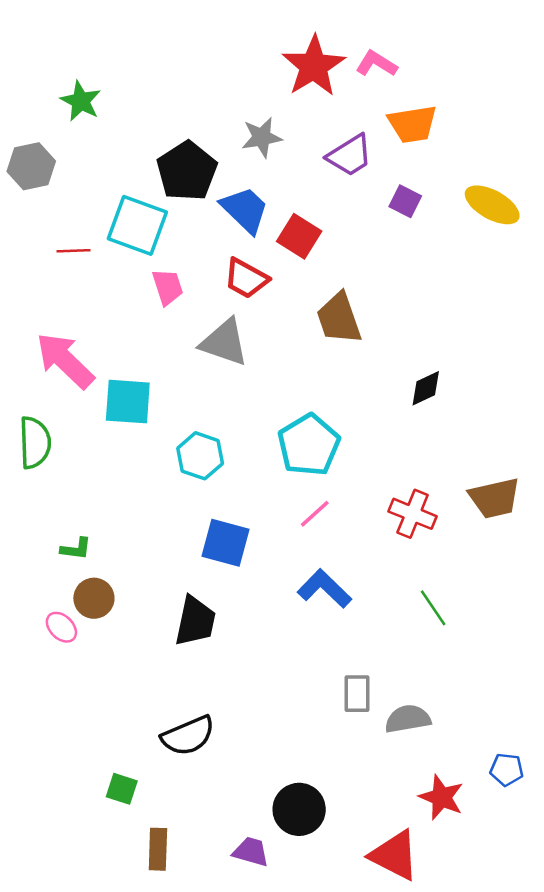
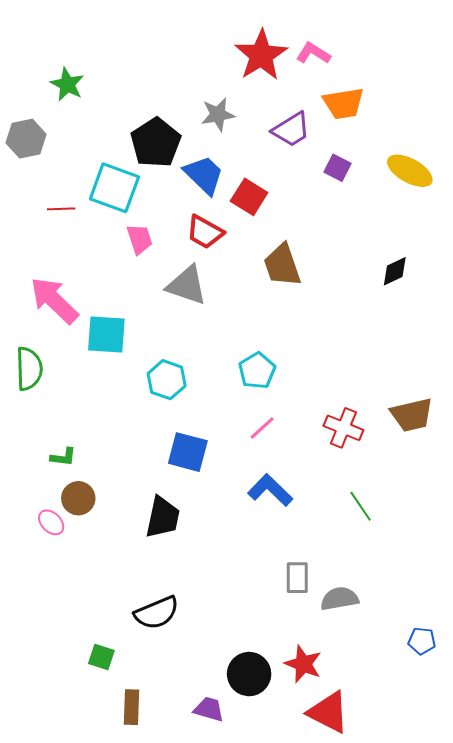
black diamond: (426, 388) -> (395, 271), moved
cyan pentagon: (309, 445) -> (257, 371), size x0.7
red star: (441, 797) -> (303, 664), moved

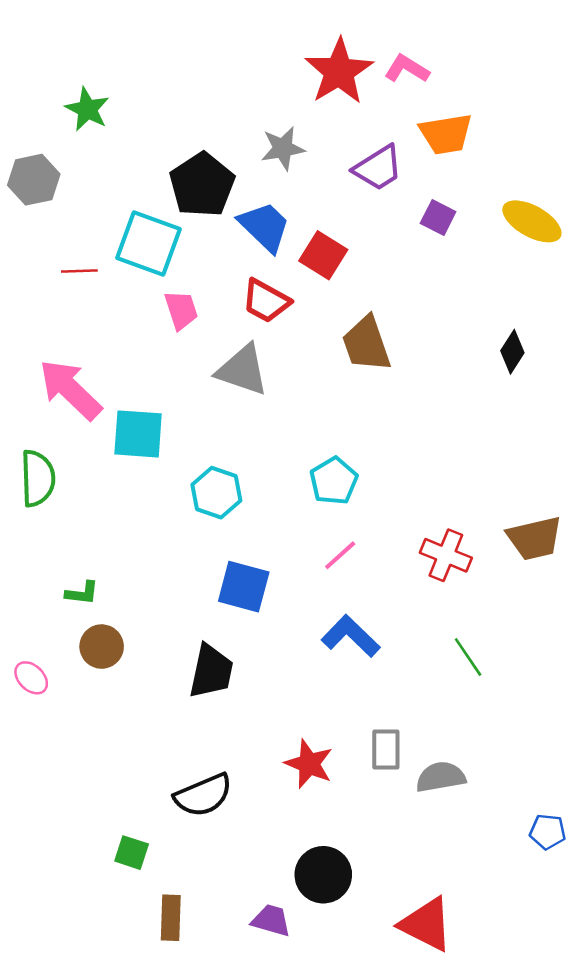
black diamond: (395, 271) -> (512, 352), turned -32
pink ellipse: (51, 522) -> (31, 678), moved
red star: (303, 664) -> (309, 764), moved

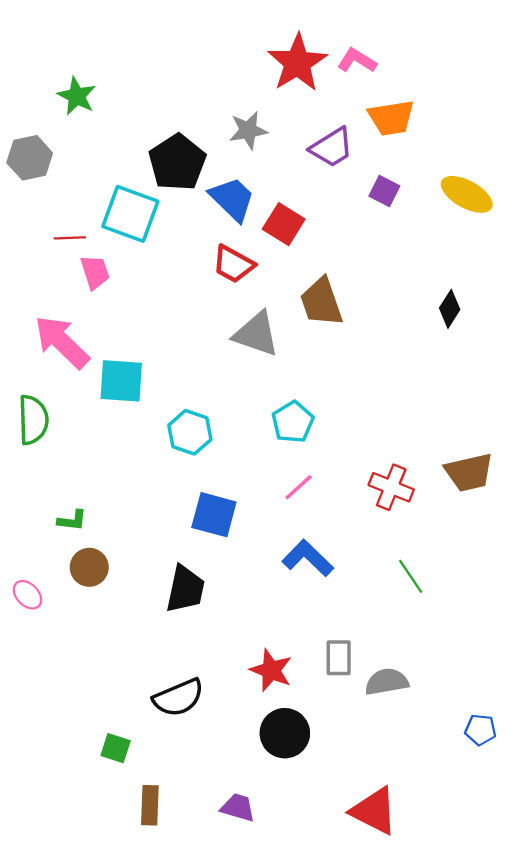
pink trapezoid: (181, 310) -> (95, 272), moved
gray triangle: (242, 370) -> (256, 334), moved
black circle: (323, 875) -> (285, 733), moved

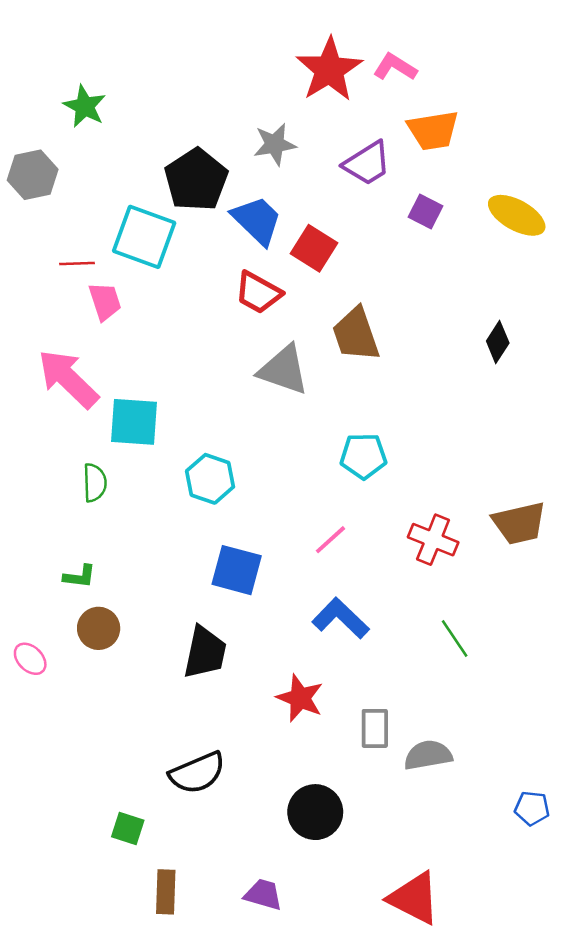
green semicircle: (33, 420) -> (95, 483), moved, size x0.7
cyan pentagon: (293, 422) -> (363, 456), moved, turned 30
red star: (271, 670) -> (300, 698), moved

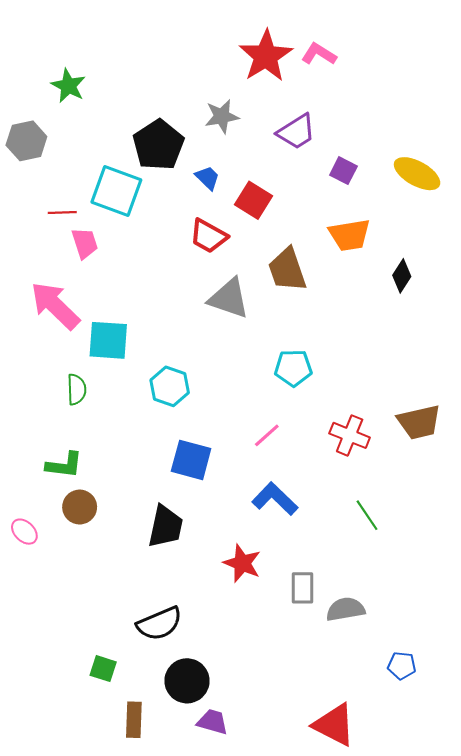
orange trapezoid: (433, 130) -> (350, 235), moved
blue trapezoid: (257, 220) -> (207, 178), size x0.6
green L-shape: (80, 576) -> (64, 465), size x1.4
blue pentagon: (532, 808) -> (402, 666), moved
black circle: (315, 812) -> (187, 681), moved

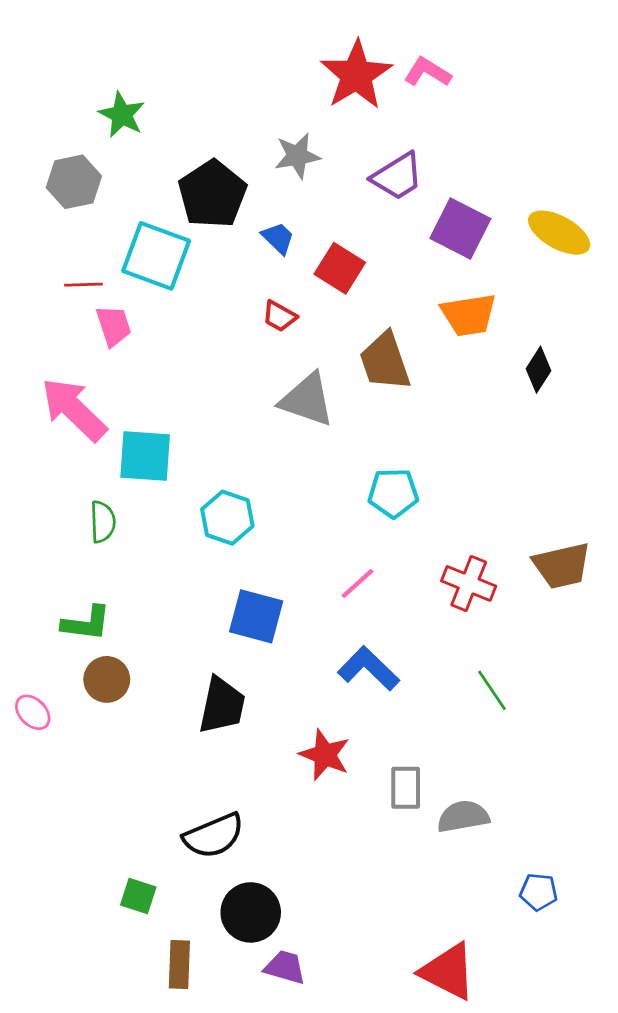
green star: (68, 86) -> (122, 115), moved
gray hexagon: (26, 141) -> (74, 182), moved
purple square: (343, 171) -> (460, 228), size x1.6
red trapezoid: (208, 236) -> (279, 316), size x0.7

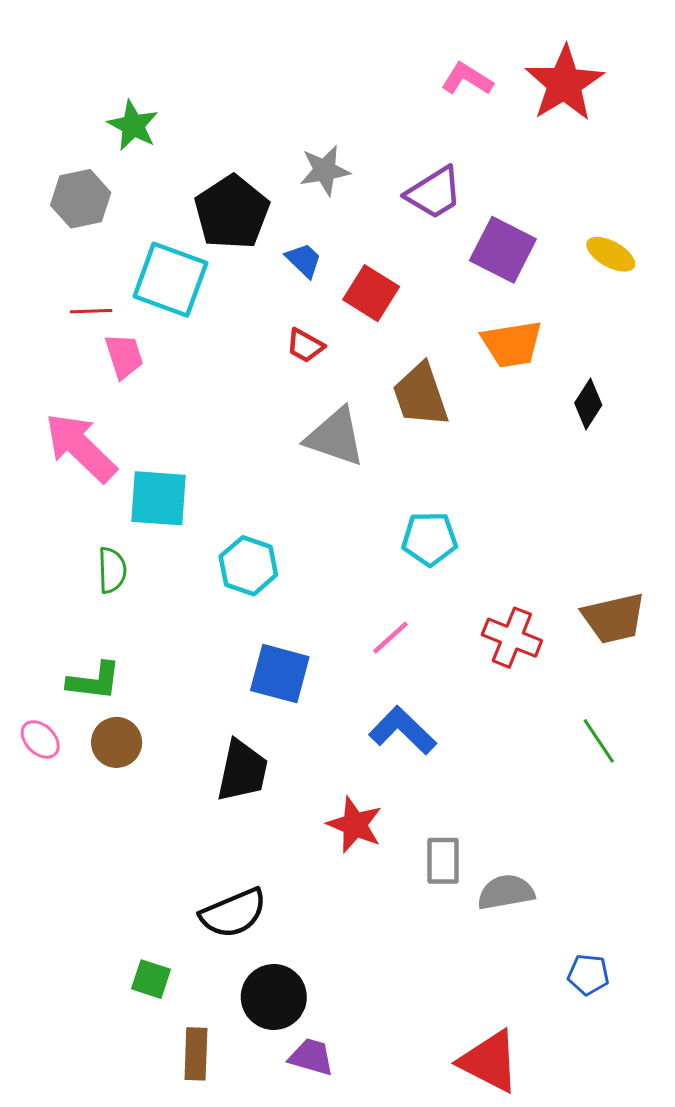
red star: (356, 75) -> (564, 84), moved
yellow ellipse: (559, 233) -> (611, 254), size x0.7
green line: (492, 690) -> (599, 741), moved
pink ellipse: (33, 712) -> (40, 739), moved

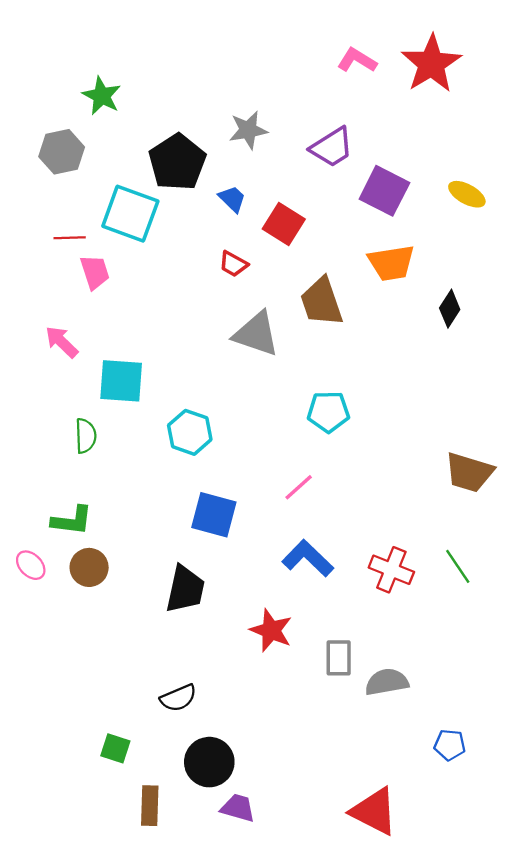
pink arrow: (81, 447) -> (62, 342), size x0.6
brown trapezoid: (614, 618) -> (469, 472), turned 30
red cross: (512, 638) -> (391, 570), moved
black semicircle: (233, 913) -> (178, 698), size x0.7

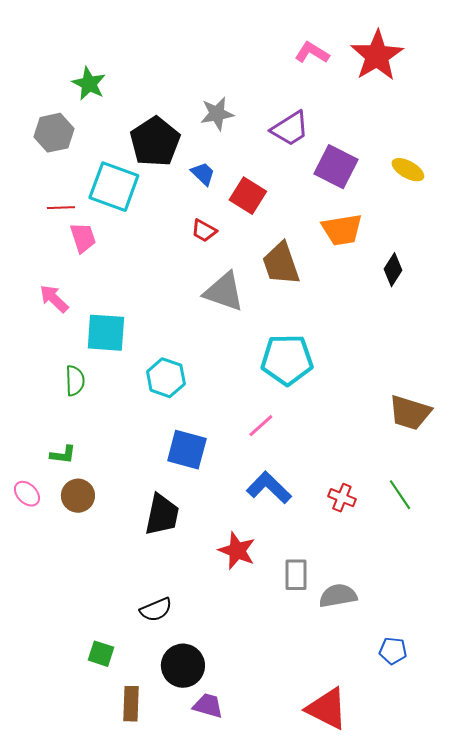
cyan pentagon: (328, 412) -> (287, 360), size x1.4
green L-shape: (72, 520) -> (63, 455), size x0.7
red cross: (391, 570) -> (342, 498), size x0.7

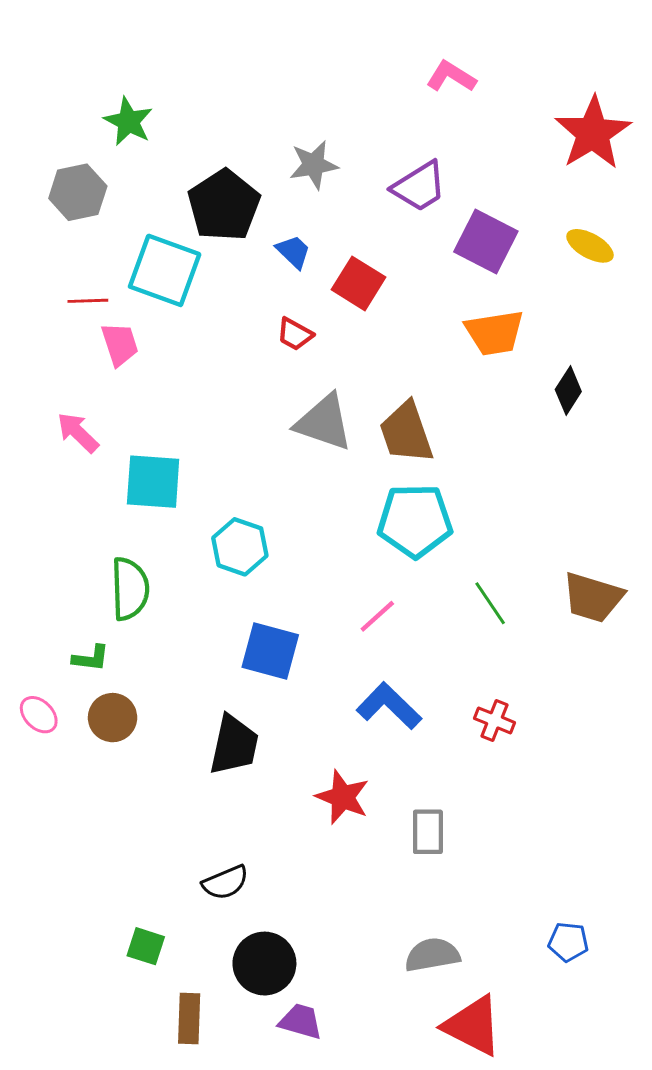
red star: (377, 56) -> (593, 133), moved
brown trapezoid: (281, 264) -> (406, 433), moved
green semicircle: (75, 381) -> (130, 589), moved, size x1.4
green line: (400, 495) -> (490, 603), moved
gray semicircle: (338, 596) -> (432, 955), moved

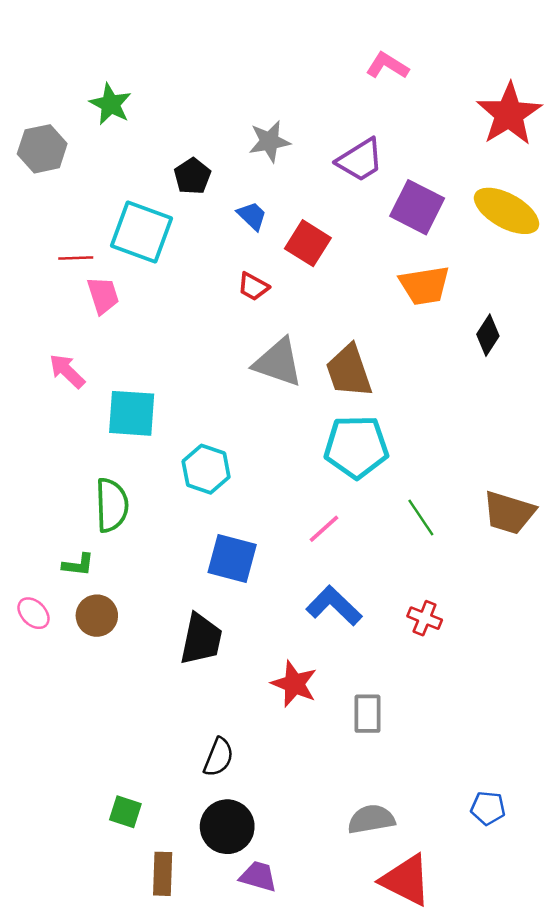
gray hexagon: (78, 192) -> (42, 149), moved
black pentagon: (224, 205) -> (192, 176), size x0.6
yellow ellipse: (590, 246) -> (507, 211), size x1.6
black semicircle: (225, 882) -> (218, 757), moved, turned -45

